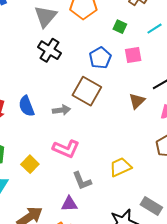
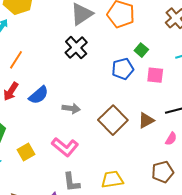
green square: (120, 27) -> (141, 50), moved
brown square: (87, 91) -> (113, 120), moved
blue semicircle: (26, 106) -> (39, 95), turned -125

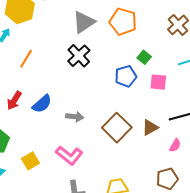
orange line: (16, 60) -> (26, 59), moved

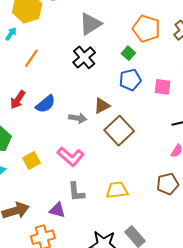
orange pentagon: (123, 22) -> (146, 29), moved
green square: (144, 57) -> (128, 53), moved
brown triangle: (150, 127) -> (102, 106), moved

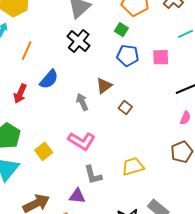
blue pentagon: (130, 80) -> (128, 56), turned 30
blue semicircle: (45, 104) -> (49, 79), moved
gray arrow: (78, 118) -> (82, 102), turned -114
brown square: (119, 131) -> (125, 108), size x0.5

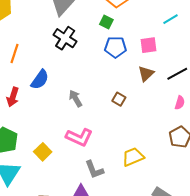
brown triangle: (104, 86) -> (146, 74), moved

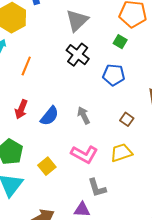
blue pentagon: (116, 47) -> (114, 75), moved
blue semicircle: (40, 80) -> (50, 116), moved
yellow trapezoid: (133, 157) -> (121, 153), moved

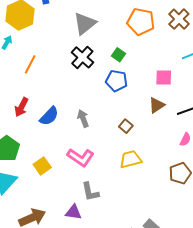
green square: (120, 42) -> (119, 55), moved
yellow trapezoid: (121, 153) -> (131, 159), moved

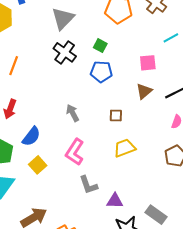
blue semicircle: (49, 116) -> (31, 136), moved
brown square: (126, 126) -> (116, 116), turned -32
pink L-shape: (81, 157) -> (75, 152), turned 96
purple triangle: (73, 212) -> (115, 201), moved

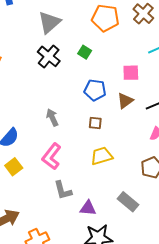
blue pentagon: (101, 72) -> (95, 90), moved
gray rectangle: (156, 215) -> (128, 202), moved

